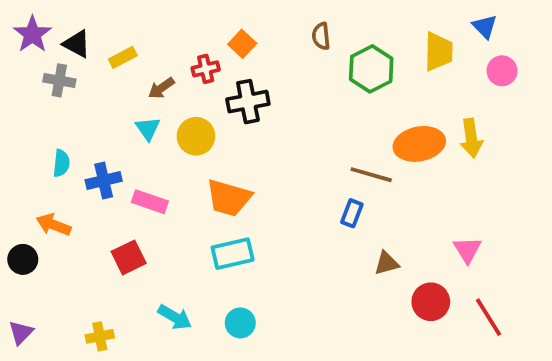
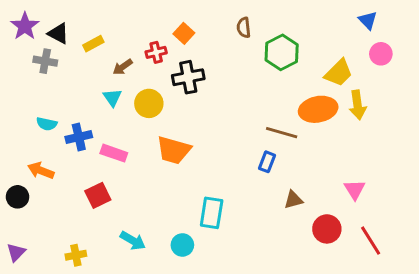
yellow trapezoid: (438, 52) -> (339, 73), moved, turned 44
cyan semicircle: (61, 163) -> (47, 124), turned 96
cyan rectangle: (233, 254) -> (212, 213), moved, turned -68

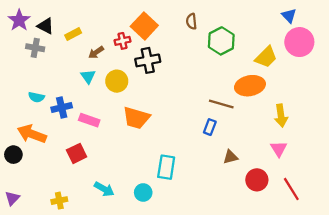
orange square: (184, 33) -> (144, 26), size x1.6
pink circle: (381, 54) -> (299, 42), size x1.6
yellow arrow: (358, 105) -> (281, 116), moved
orange arrow: (41, 171) -> (32, 134), size x1.4

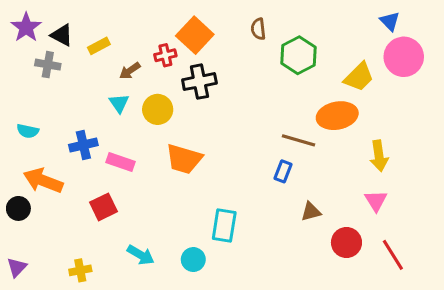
cyan semicircle: (36, 97) -> (28, 131), moved

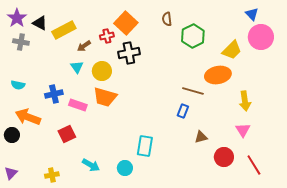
yellow rectangle: (99, 46) -> (64, 30), size x1.6
gray cross: (48, 65) -> (21, 42), moved
orange trapezoid: (184, 159) -> (105, 97), moved

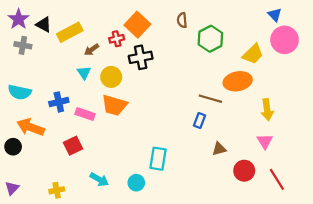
cyan semicircle: (18, 85) -> (20, 92), size x1.5

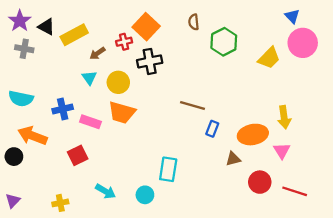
orange ellipse: (238, 81) -> (253, 135), moved
brown line: (210, 99) -> (193, 106), moved
red line: (277, 179) -> (295, 191), turned -40

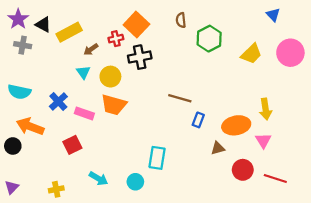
pink circle: (303, 43) -> (290, 53), moved
blue cross: (63, 109) -> (58, 102), turned -30

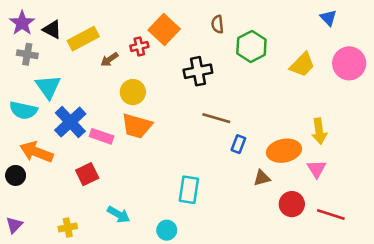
black cross: (140, 57) -> (198, 71), moved
cyan triangle: (83, 72) -> (48, 87), moved, size x1.5
blue cross: (58, 102) -> (70, 122), size x1.4
cyan circle: (135, 182) -> (167, 230), moved

